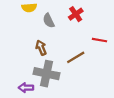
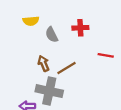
red cross: (76, 14) -> (80, 28), turned 32
brown line: (76, 57) -> (67, 68), moved

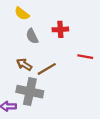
yellow semicircle: (31, 21) -> (22, 14), moved, turned 42
brown arrow: (44, 63) -> (24, 64), turned -35

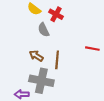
red cross: (60, 29) -> (56, 14), moved, turned 32
brown line: (47, 69) -> (57, 60), turned -54

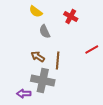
red cross: (56, 14) -> (71, 17), moved
red line: (92, 49) -> (92, 50), turned -40

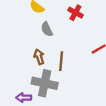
brown arrow: (38, 57) -> (39, 57), turned 40

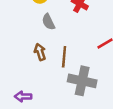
gray cross: (45, 83) -> (82, 81), moved

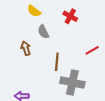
brown arrow: (40, 52) -> (26, 48), moved

